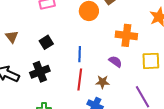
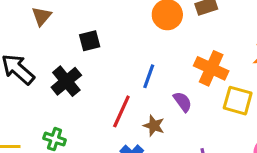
blue line: (80, 54) -> (149, 76), moved
yellow square: (151, 61) -> (238, 101), moved
black cross: (40, 72) -> (66, 81), turned -36

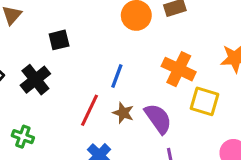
purple semicircle: (183, 102) -> (158, 119), moved, size x1.5
brown star: (154, 126) -> (123, 113), moved

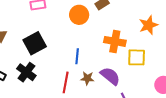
black square: (59, 40) -> (35, 43), size x1.6

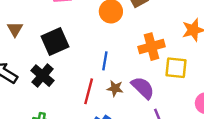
orange cross: (115, 41) -> (151, 47), turned -30

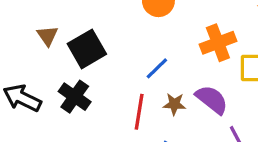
brown triangle: (15, 29) -> (47, 36), moved
blue line: (105, 61) -> (157, 68), turned 42

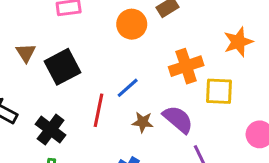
black cross: (75, 97) -> (51, 130), moved
red line: (139, 112) -> (98, 110), moved

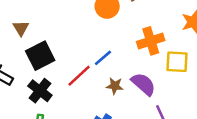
black square: (63, 67) -> (40, 56), moved
red line: (98, 110) -> (79, 76), turned 35

